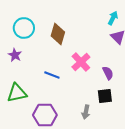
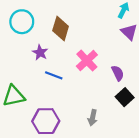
purple star: (15, 55) -> (40, 53), moved
black square: (105, 96) -> (125, 97), moved, turned -35

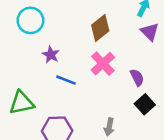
brown diamond: (61, 29) -> (100, 28), moved, turned 35

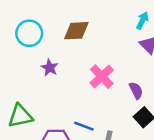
brown diamond: (100, 28) -> (76, 31), moved, turned 36
blue line: (66, 80) -> (84, 126), moved

